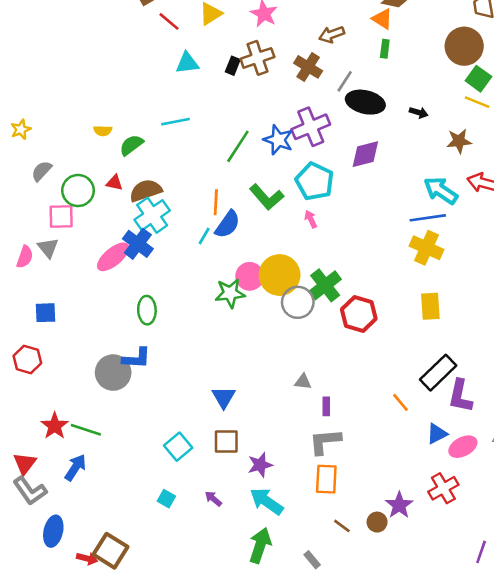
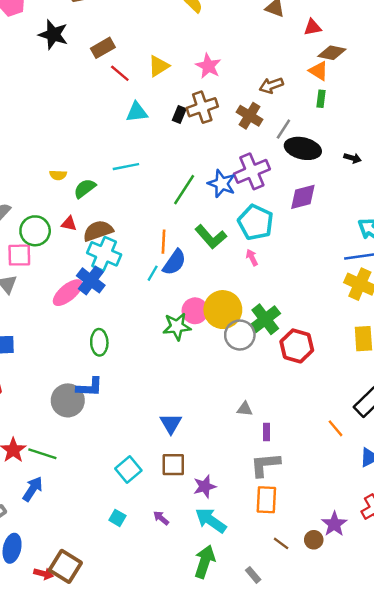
cyan cross: (152, 215) -> (104, 254), turned -32

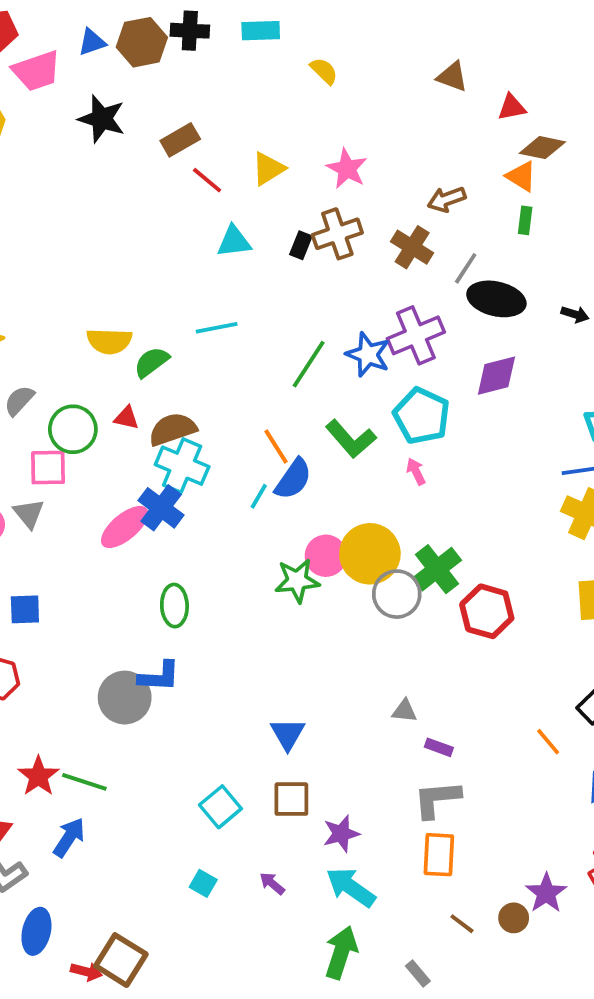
yellow semicircle: (58, 175) -> (109, 341), size x1.6
orange line: (163, 242) -> (276, 446), turned -35
purple rectangle: (266, 432) -> (439, 747), turned -70

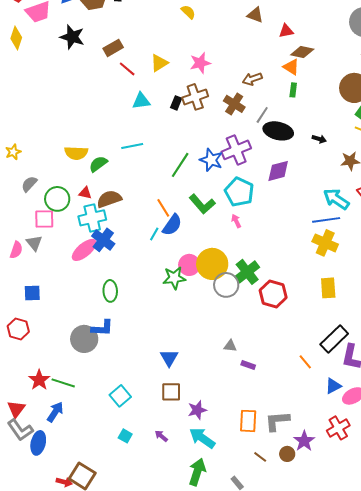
pink star: (347, 169) -> (200, 63), turned 30
cyan cross: (182, 466) -> (92, 218), moved, turned -36
gray L-shape: (437, 799) -> (277, 421), moved
cyan square: (220, 807) -> (120, 396), moved
blue ellipse: (36, 931) -> (38, 443), moved

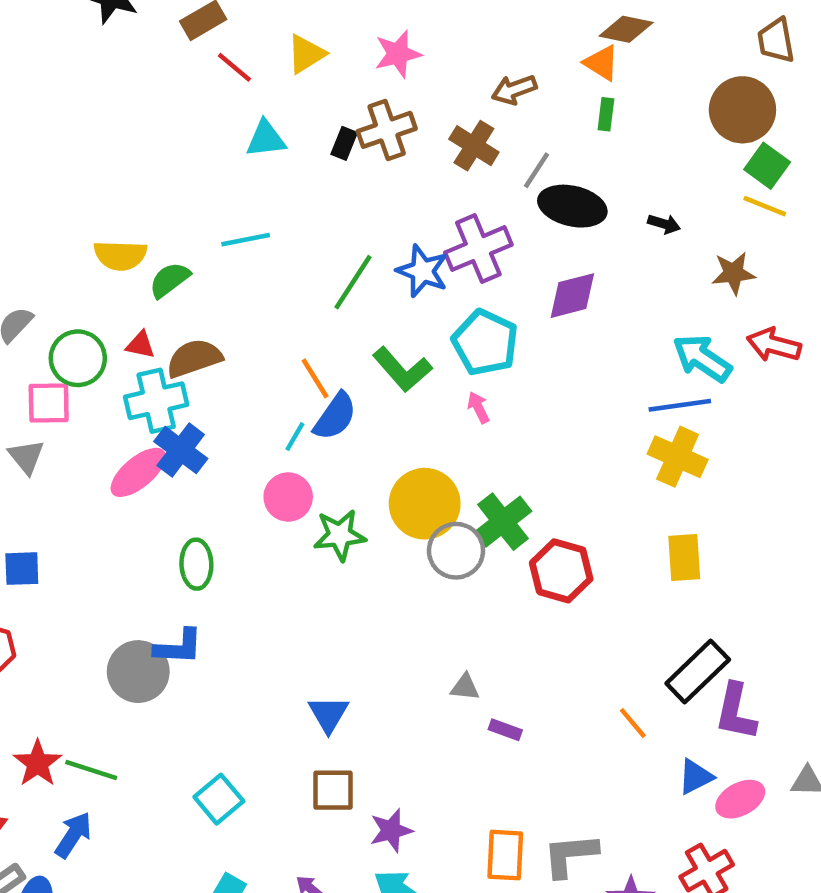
pink circle: (189, 265) -> (288, 497), moved

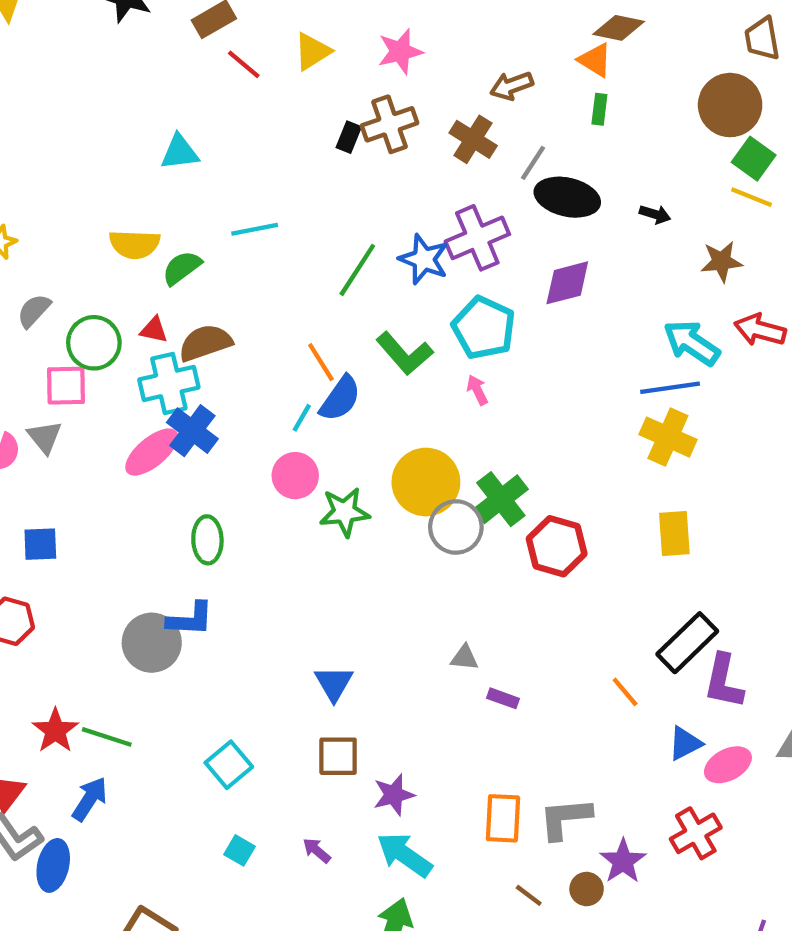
cyan triangle: (266, 139) -> (180, 152), moved

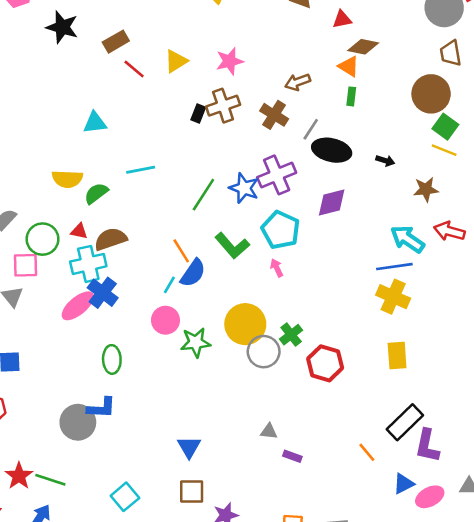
green cross: (501, 499) -> (291, 335), size x0.7

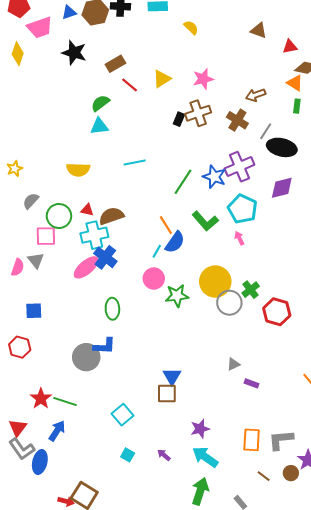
green semicircle: (96, 193) -> (100, 103), moved
gray triangle: (269, 431) -> (233, 364), turned -32
brown square: (192, 492) -> (167, 393), moved

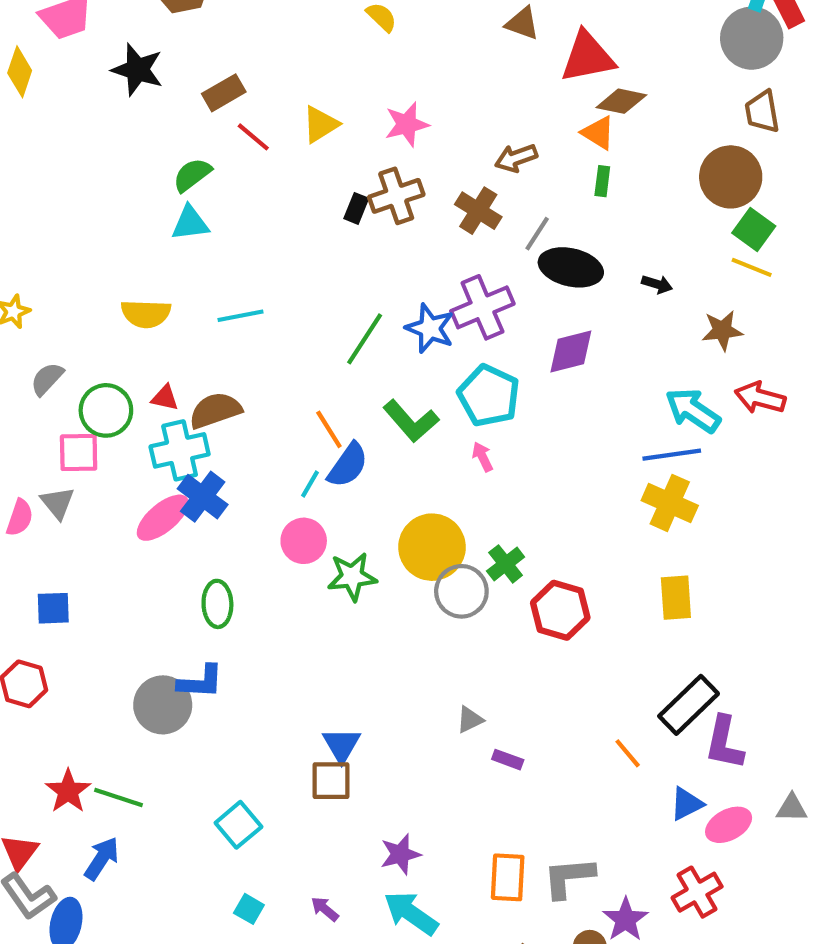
red triangle: (290, 47) -> (588, 57), size x1.8
cyan line: (135, 163) -> (241, 316), moved

